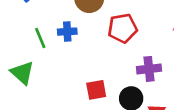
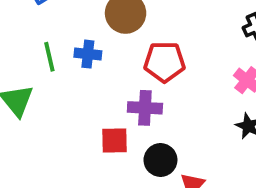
purple cross: (149, 69) -> (145, 108), moved

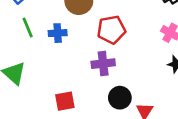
green line: (49, 57) -> (28, 28), moved
red square: (114, 140) -> (65, 101), moved

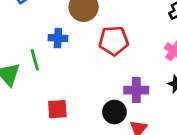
green line: (28, 28) -> (35, 60), moved
purple cross: (103, 64) -> (136, 90), moved

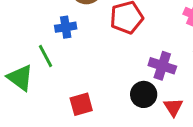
purple cross: (136, 90) -> (162, 66), turned 30

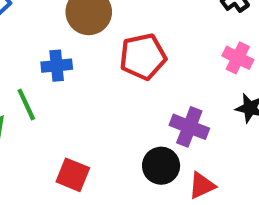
red square: (81, 104) -> (73, 175), turned 35
red triangle: (173, 107) -> (202, 185), turned 35

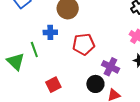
red pentagon: (143, 57) -> (84, 44), moved
red square: (73, 175) -> (53, 85), turned 35

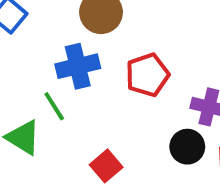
blue cross: (50, 32) -> (78, 66), size x1.5

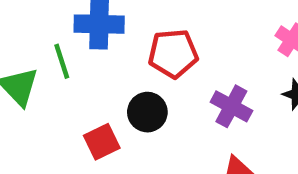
black circle: (187, 147) -> (147, 112), moved

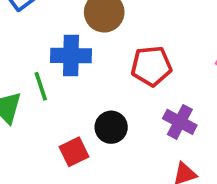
red pentagon: (173, 54) -> (151, 66), moved

